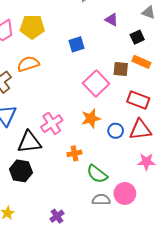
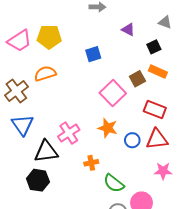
brown square: (121, 69) -> (137, 79), turned -35
orange star: (91, 118) -> (108, 128), turned 30

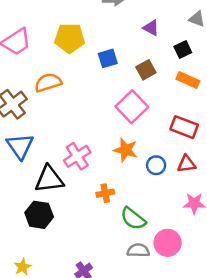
yellow pentagon: (49, 37) -> (70, 38), moved
brown square: (137, 79) -> (146, 70), moved
red triangle: (157, 139) -> (187, 164), size x0.7

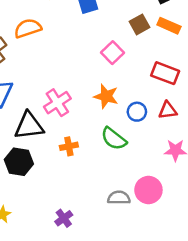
brown square: (146, 70) -> (139, 24), moved
pink square: (132, 107) -> (113, 53), size x0.7
orange cross: (105, 193) -> (69, 146), moved
green semicircle: (133, 219) -> (114, 139), moved

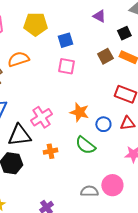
pink square: (113, 53) -> (66, 66), moved, turned -36

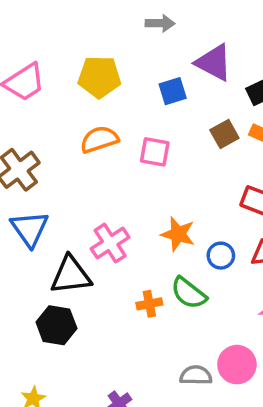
purple triangle: (99, 16) -> (214, 63), size x1.6
blue square: (65, 40) -> (173, 91), moved
orange semicircle: (18, 59) -> (99, 139), moved
orange cross: (50, 151) -> (149, 304), moved

